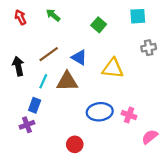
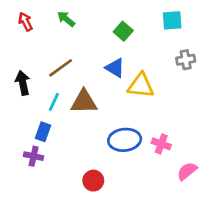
blue triangle: (79, 57) -> (115, 68), moved
purple cross: (27, 125) -> (34, 156), turned 32

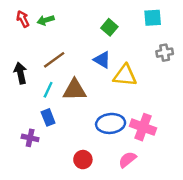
green arrow: (66, 19) -> (46, 20), moved, turned -56
blue rectangle: (43, 132) -> (48, 117), moved, turned -42
pink cross: (161, 144) -> (143, 127), size x1.5
pink semicircle: (187, 171) -> (127, 160), moved

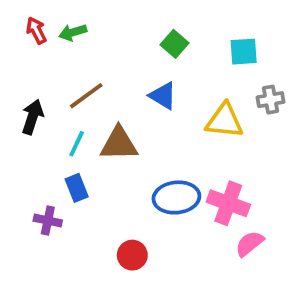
cyan square: (153, 18) -> (244, 52), moved
gray cross: (165, 53) -> (271, 100), moved
black arrow: (20, 73) -> (32, 117), turned 30
yellow triangle: (125, 75) -> (224, 121), moved
pink semicircle: (127, 160) -> (249, 244), moved

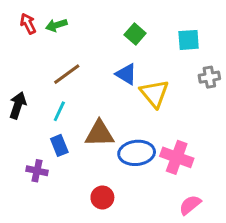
black arrow: (32, 117) -> (18, 105), moved
yellow triangle: (224, 121) -> (154, 93), moved, turned 44
brown triangle: (119, 144) -> (99, 134), moved
pink semicircle: (249, 244) -> (190, 205), moved

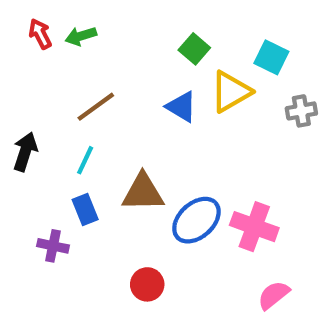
cyan square: (189, 40) -> (271, 57), turned 30
yellow triangle: (154, 93) -> (231, 92), moved, turned 40
blue ellipse: (137, 153) -> (196, 220), turned -36

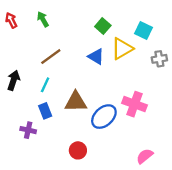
red arrow: (40, 34) -> (11, 20), moved
green arrow: (81, 36) -> (43, 19), turned 77
pink cross: (254, 227) -> (134, 104), moved

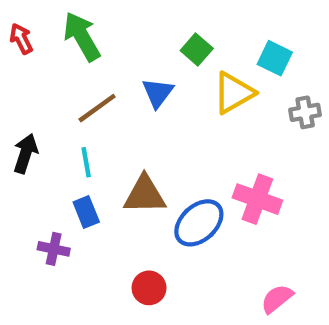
green arrow: (43, 19) -> (82, 36), size x1.6
blue triangle: (96, 57) -> (158, 93), moved, turned 36
cyan line: (45, 85) -> (86, 162), turned -35

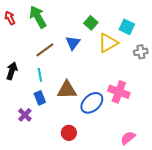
purple cross: (54, 249) -> (25, 115), turned 32

